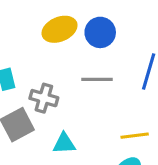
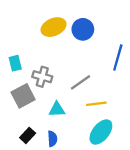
gray line: (97, 79) -> (81, 82), moved, turned -35
yellow line: (135, 136) -> (96, 104), moved

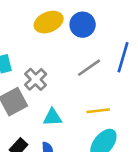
gray cross: (42, 77) -> (36, 79), turned 30
gray line: (81, 82) -> (89, 68), moved

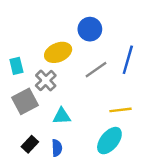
yellow ellipse: (49, 22) -> (58, 52), moved
yellow line: (98, 111) -> (120, 110), moved

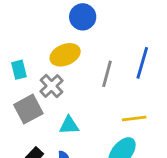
blue circle: (90, 29) -> (83, 17), moved
gray line: (96, 70) -> (107, 74), turned -40

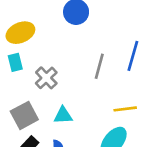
yellow ellipse: (65, 55) -> (20, 33), moved
gray square: (28, 109) -> (24, 115), moved

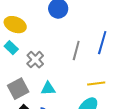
yellow ellipse: (20, 33) -> (15, 25), turned 45
cyan rectangle: (15, 62) -> (11, 48), turned -32

